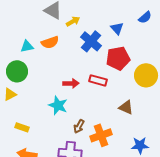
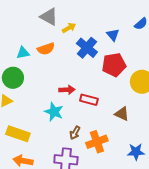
red rectangle: (98, 80) -> (89, 100), moved
yellow rectangle: (22, 127) -> (18, 134), size x1.6

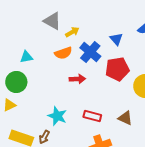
orange semicircle: (46, 49) -> (63, 53), moved
red arrow: (67, 90) -> (77, 79), moved
red rectangle: (89, 100) -> (92, 116), moved
brown arrow: (75, 133) -> (44, 137), moved

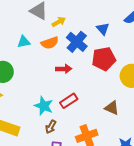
cyan triangle: (26, 57) -> (24, 42), moved
red rectangle: (92, 116) -> (69, 101), moved, turned -48
brown arrow: (44, 137) -> (51, 127), moved

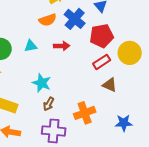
cyan triangle: (24, 42) -> (31, 46), moved
red rectangle: (69, 101) -> (102, 62), moved

